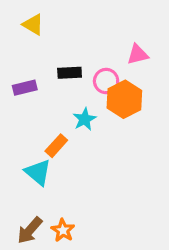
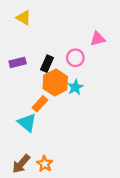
black rectangle: (70, 73) -> (47, 64), moved, turned -63
orange hexagon: (124, 99) -> (55, 83), moved
cyan star: (84, 119) -> (75, 87), moved

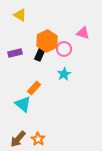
pink triangle: (98, 39) -> (83, 33), turned 32
orange hexagon: (55, 83) -> (47, 41), moved

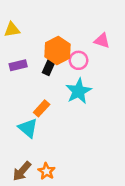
yellow triangle: (20, 15) -> (12, 30), moved, turned -40
cyan star: (64, 74) -> (79, 91), size x1.5

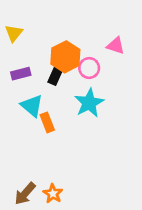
yellow triangle: (12, 30) -> (14, 33), turned -42
orange rectangle: (42, 108) -> (47, 122), turned -63
cyan triangle: (28, 128) -> (32, 106), moved

